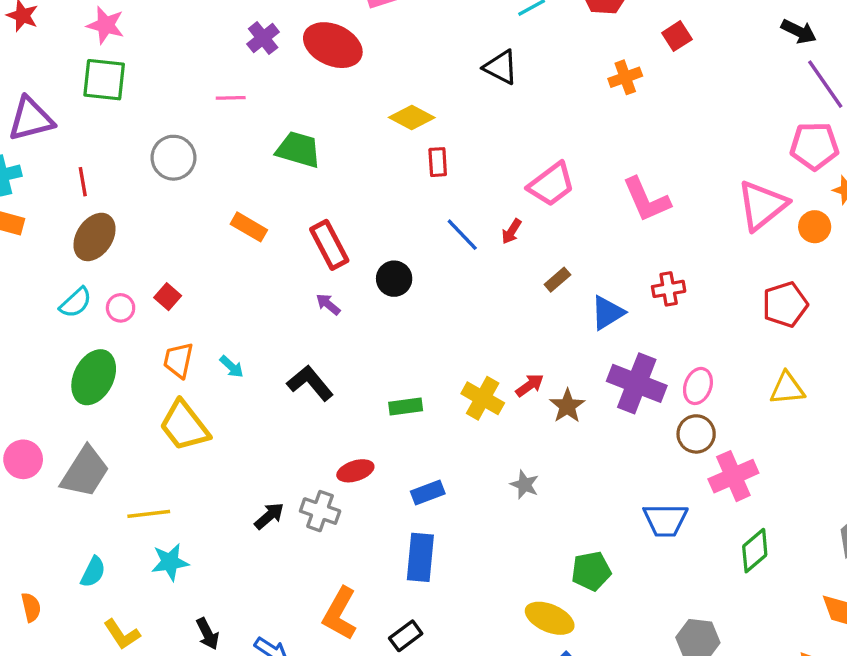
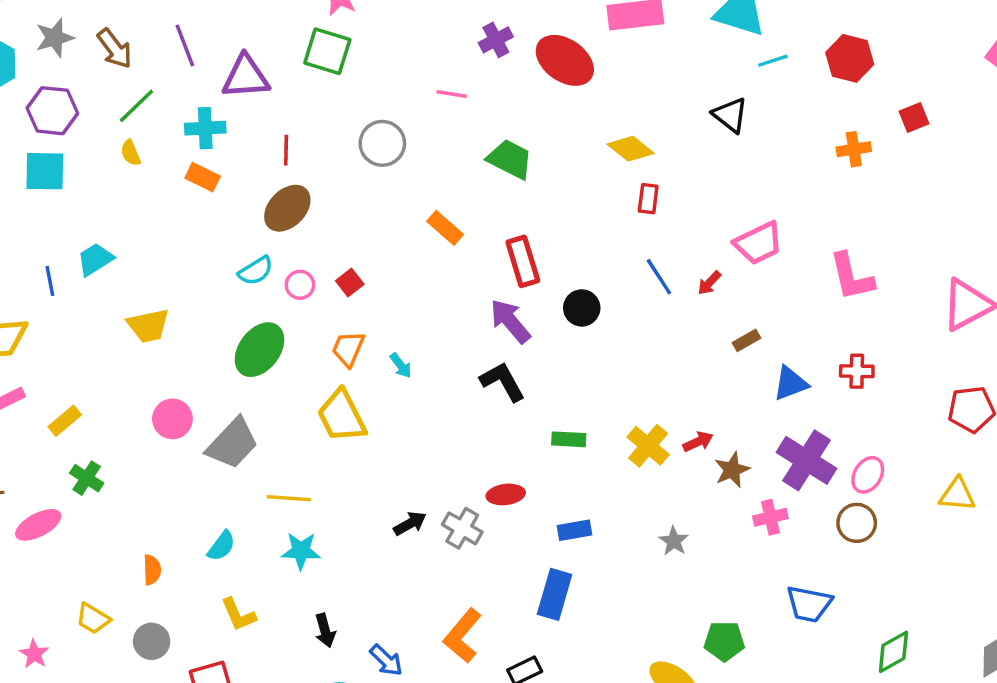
purple arrow: (328, 304) -> (510, 321), size x1.8
black L-shape: (310, 383) -> (503, 382), moved
pink cross: (733, 476) -> (770, 517), moved, size x0.7

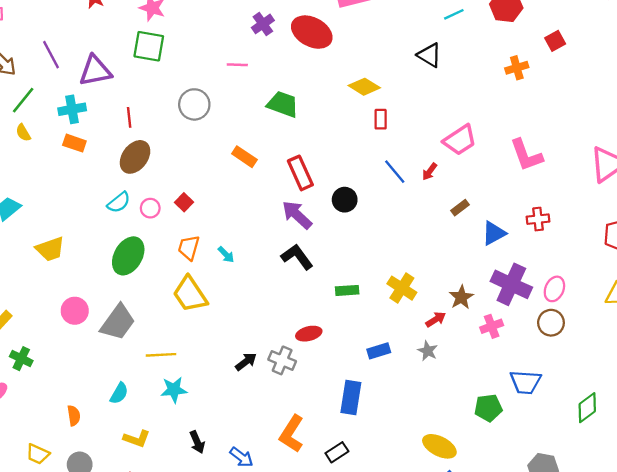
red arrow: (698, 442) -> (436, 319), moved
blue rectangle: (574, 530) -> (379, 351), moved
yellow L-shape: (238, 615) -> (137, 439), turned -40
green pentagon: (724, 641) -> (488, 408), moved

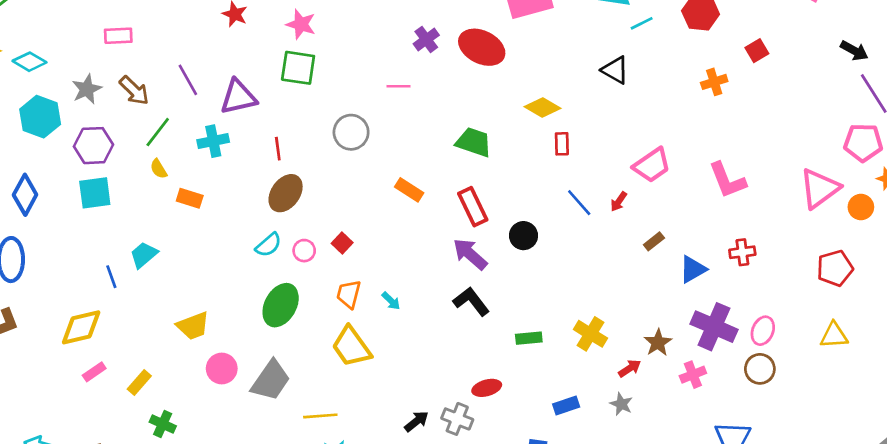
green trapezoid: (283, 104) -> (474, 142), moved
orange rectangle: (74, 143) -> (190, 198), moved
yellow trapezoid: (50, 249) -> (193, 326), moved

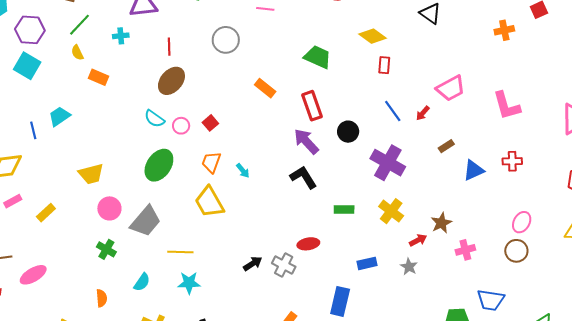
cyan cross: (213, 141) -> (121, 36), size x0.7
cyan square: (95, 193) -> (27, 66), turned 32
cyan semicircle: (268, 245) -> (155, 119), turned 70
purple cross: (714, 327) -> (388, 163), moved
green cross: (163, 424) -> (106, 249), moved

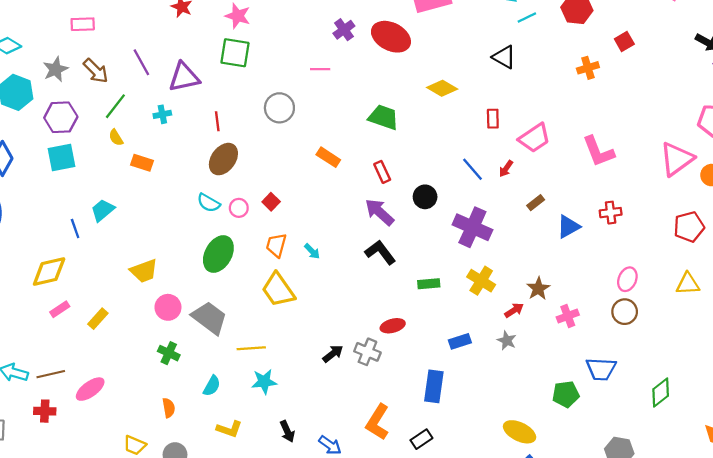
red rectangle: (384, 65) -> (493, 119), moved
cyan square: (27, 66) -> (62, 157), turned -36
red rectangle: (312, 106) -> (382, 172), size x0.7
gray trapezoid: (146, 221) -> (209, 318), turned -88

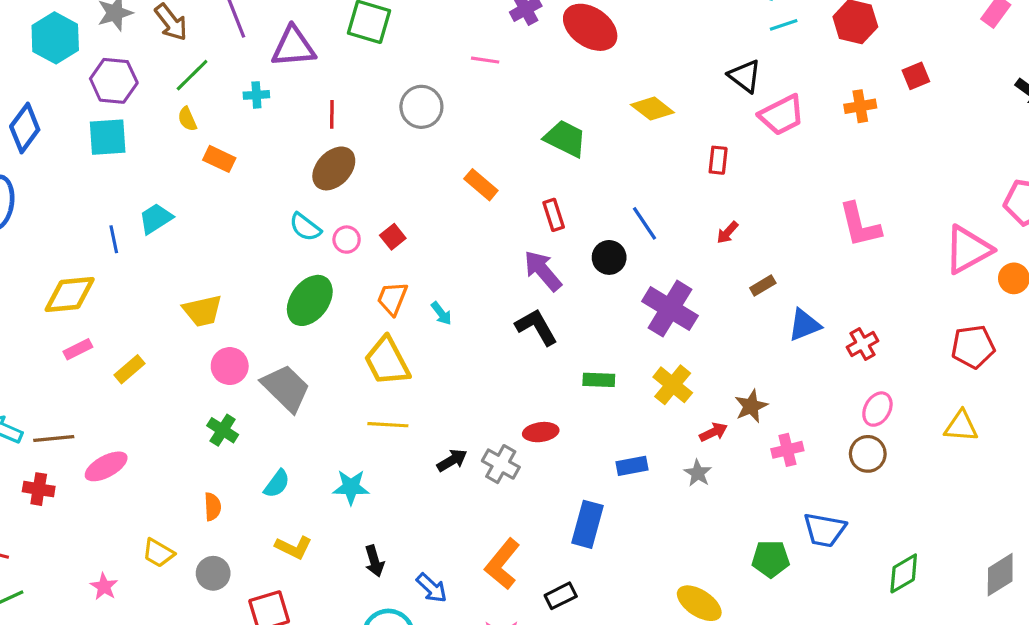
pink trapezoid: (534, 138) -> (782, 115), moved
blue line: (473, 169) -> (645, 223), moved
red cross: (611, 213) -> (862, 344), moved, turned -30
yellow line: (251, 348) -> (388, 425), moved

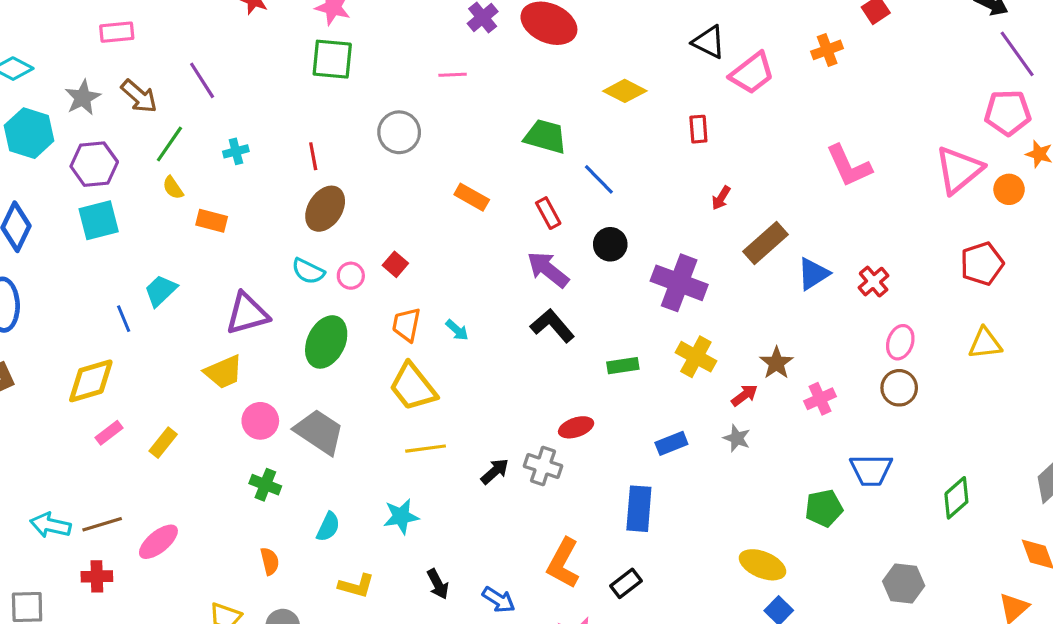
purple triangle: (293, 47) -> (247, 314), moved
blue line: (645, 223) -> (599, 179), moved
brown rectangle: (763, 286) -> (765, 243), size x1.8

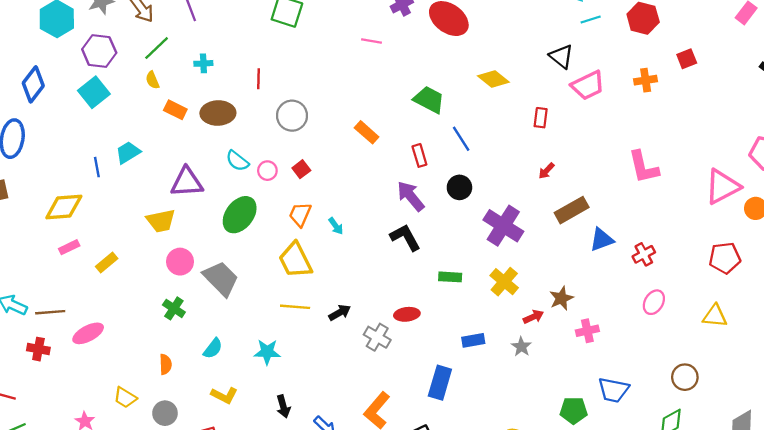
gray circle: (399, 132) -> (292, 116), moved
brown ellipse: (325, 209) -> (218, 113), moved, turned 44
cyan square: (99, 220) -> (94, 92), turned -36
brown circle: (899, 388) -> (685, 377), moved
black arrow: (495, 471) -> (340, 313), moved

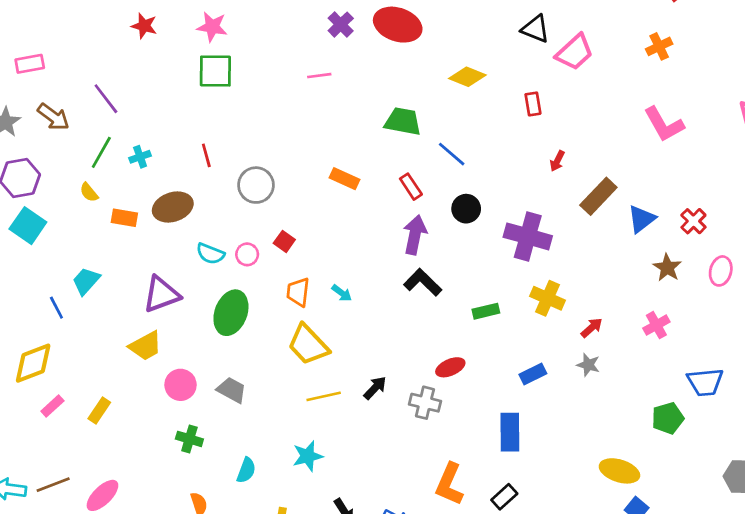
green line: (157, 48) -> (101, 152), moved
orange cross: (646, 80) -> (659, 46), moved
purple arrow: (411, 196) -> (415, 235), turned 68
gray trapezoid: (221, 279) -> (232, 390), size x0.7
brown star: (561, 298) -> (667, 268), moved

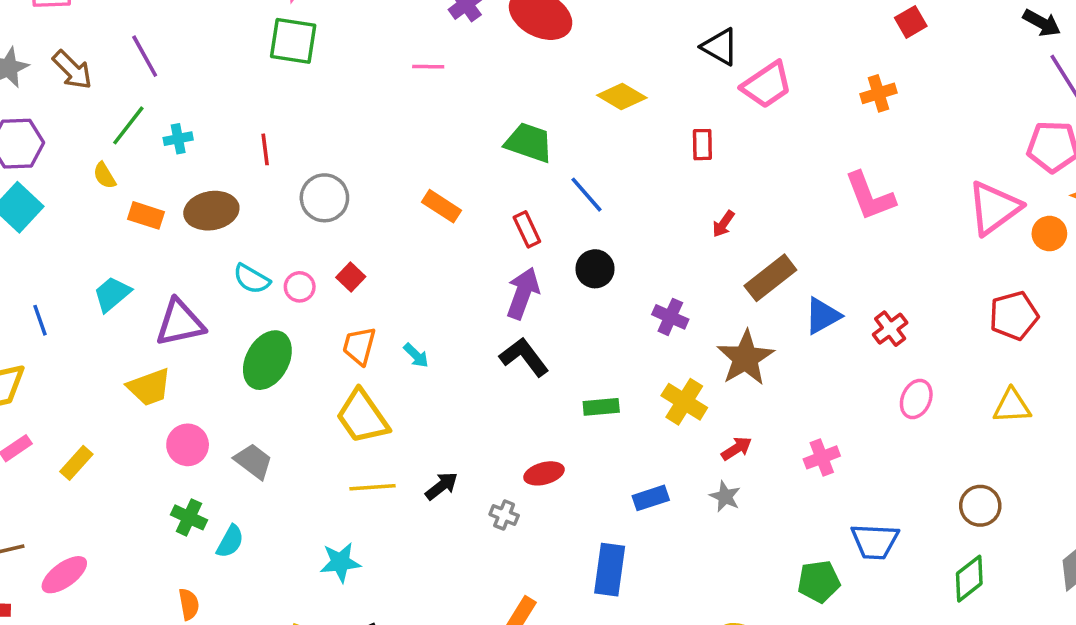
purple cross: (528, 236) -> (670, 317), size x0.6
brown star: (667, 268) -> (745, 358), moved, size x1.5
cyan trapezoid: (86, 281) -> (112, 294), moved
gray cross: (425, 403) -> (504, 515), size x0.7
cyan semicircle: (246, 470) -> (230, 541), moved

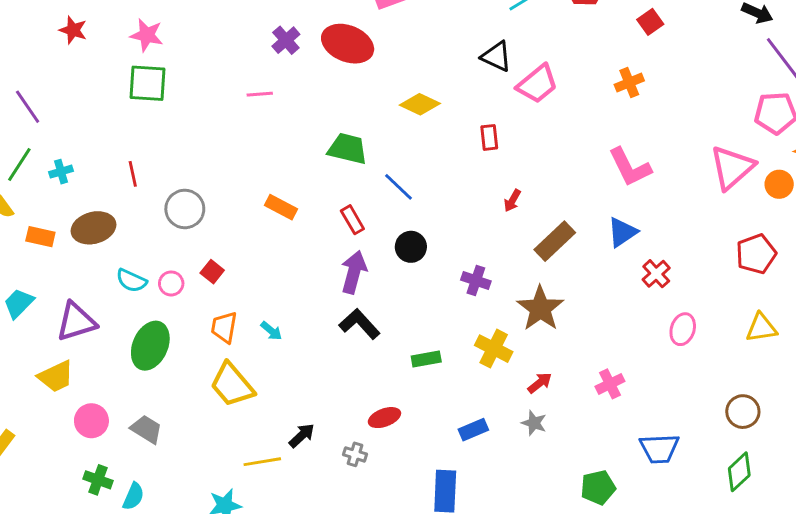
blue triangle: (823, 316) -> (622, 232), moved
yellow line: (373, 487) -> (262, 462), moved
green pentagon: (819, 581) -> (598, 487), moved

